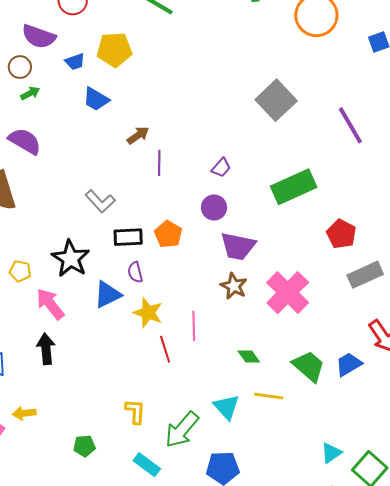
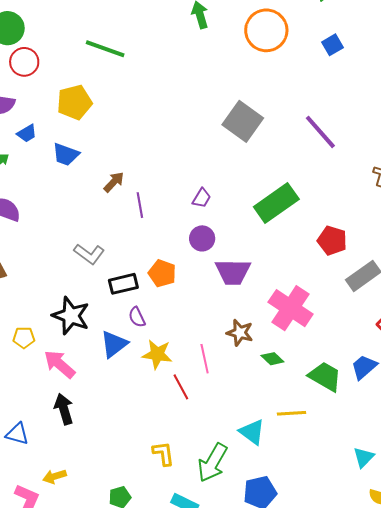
blue trapezoid: (75, 62) -> (27, 133), moved
brown star: (234, 286) -> (240, 333), moved
green diamond: (249, 357) -> (272, 359), moved

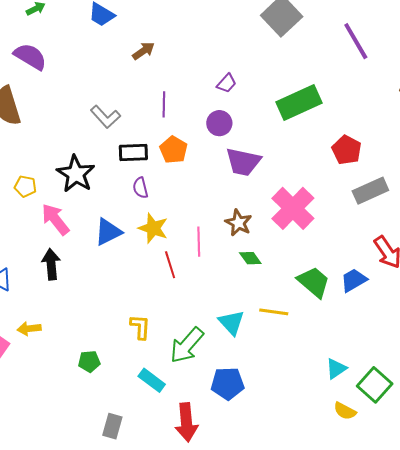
purple line: (140, 205) -> (164, 104), moved
blue triangle: (114, 344) -> (108, 232), moved
green diamond: (272, 359) -> (250, 258), moved

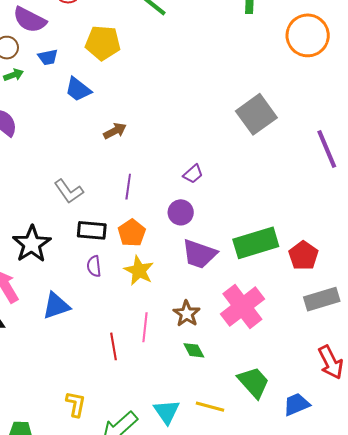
green rectangle: (299, 102) -> (256, 243), moved
yellow star: (153, 228) -> (139, 271), moved
blue trapezoid: (354, 280) -> (296, 404), moved

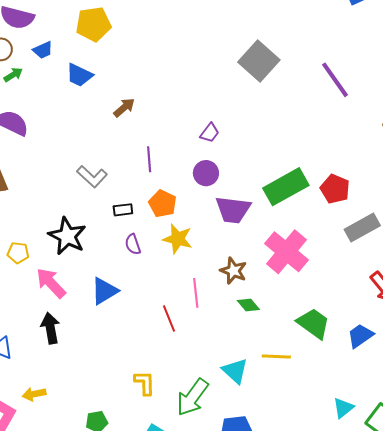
black rectangle: (92, 230) -> (123, 210), size x0.7

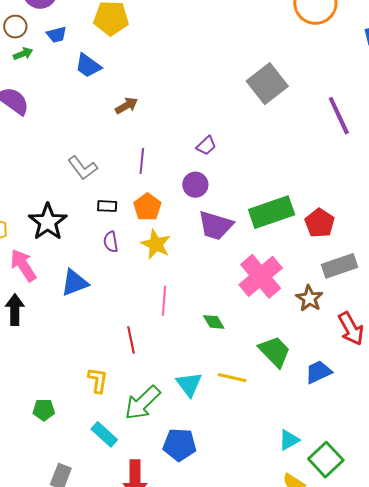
brown star: (233, 271) -> (309, 298), moved
red line: (169, 318) -> (131, 340), moved

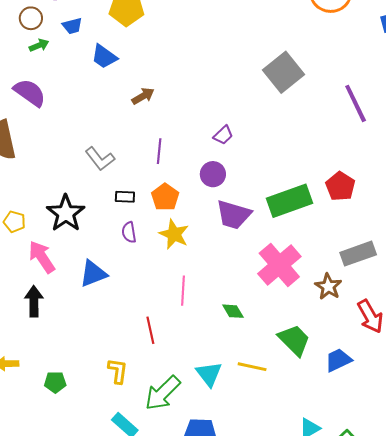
red pentagon: (320, 223) -> (340, 186), moved
green pentagon: (44, 410) -> (55, 382), moved

